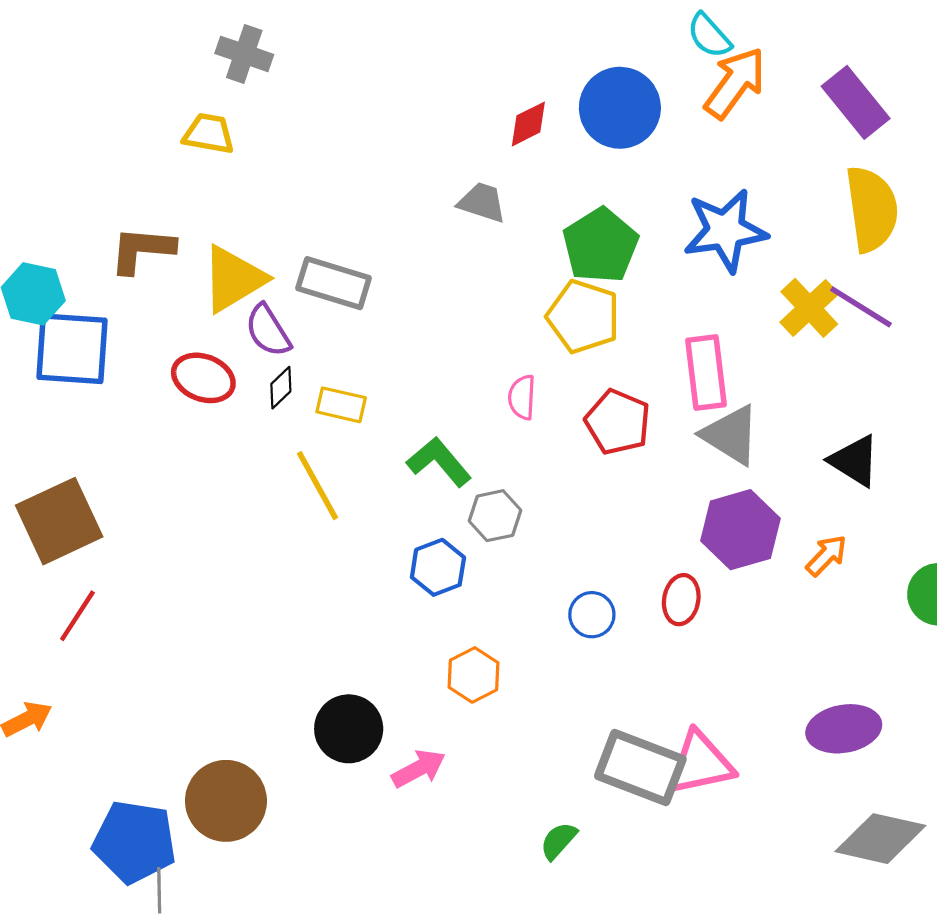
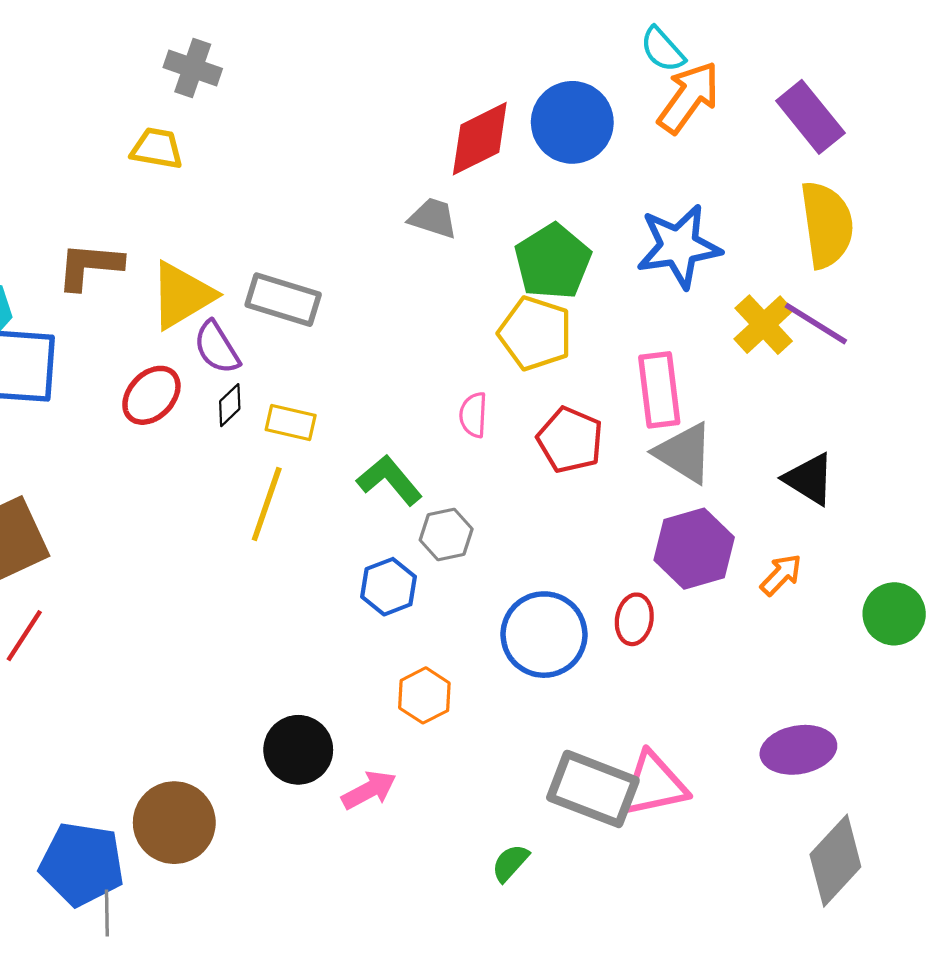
red diamond: (528, 124) -> (480, 139), size x1.6
red ellipse: (203, 378) -> (151, 395), turned -68
yellow line: (317, 486) -> (267, 504), turned 48
blue circle: (592, 615) -> (544, 635), size x1.8
gray diamond: (880, 839) -> (835, 861), turned -60

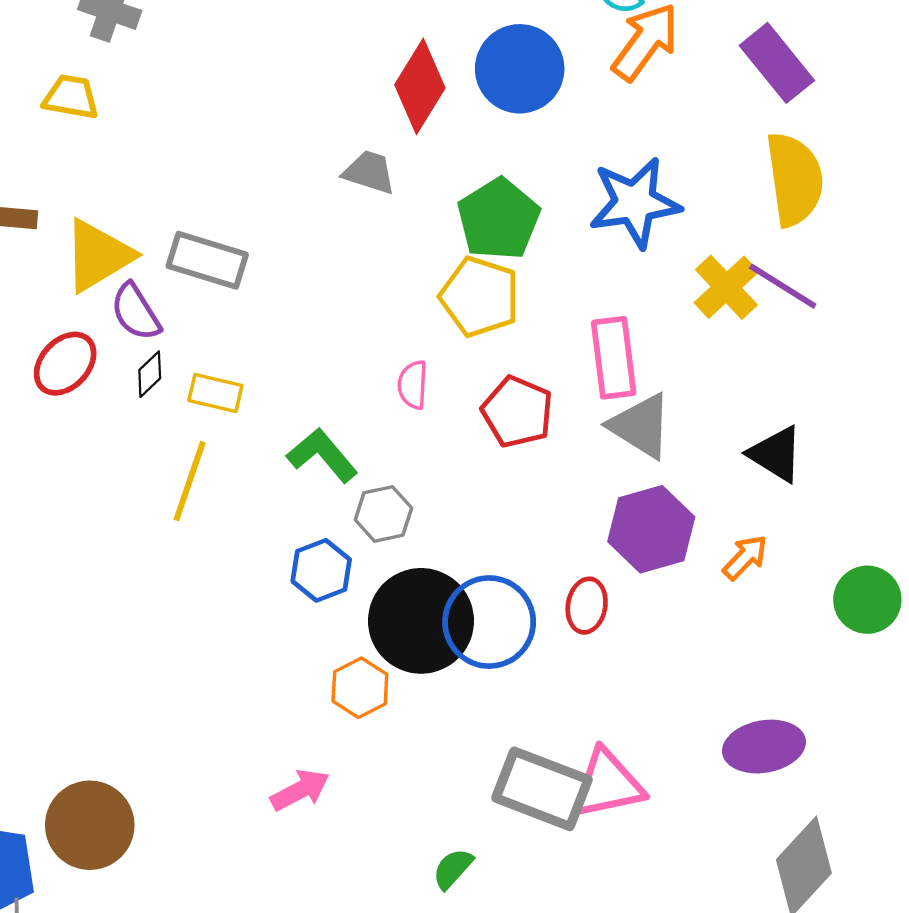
red diamond: (480, 139) -> (420, 86), turned -32
black circle: (298, 750) -> (421, 621), moved, size x1.4

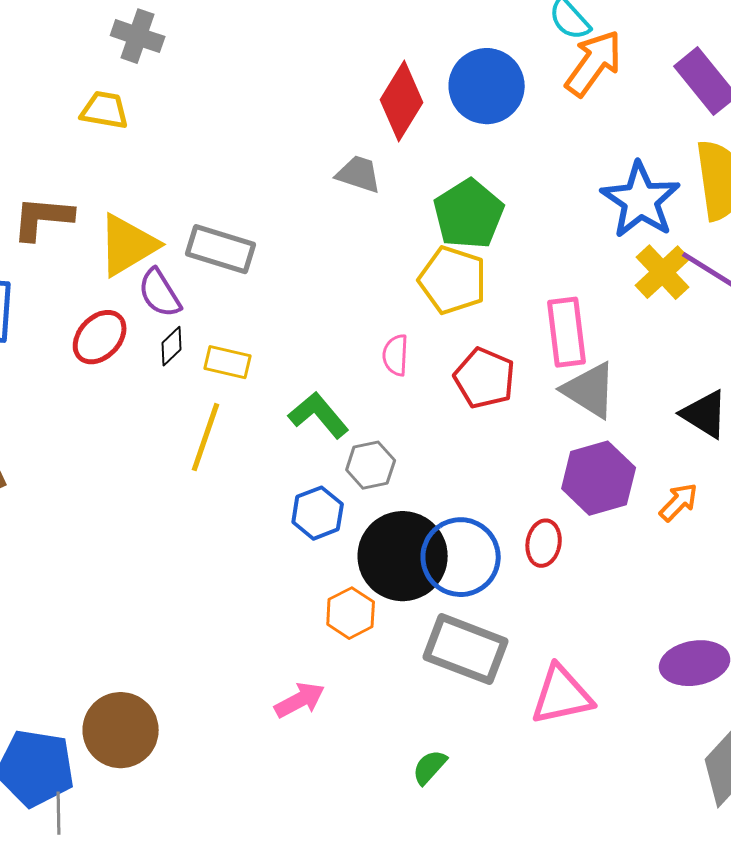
blue star: (635, 203) -> (641, 200), moved, turned -30
gray rectangle: (542, 789) -> (466, 649), moved

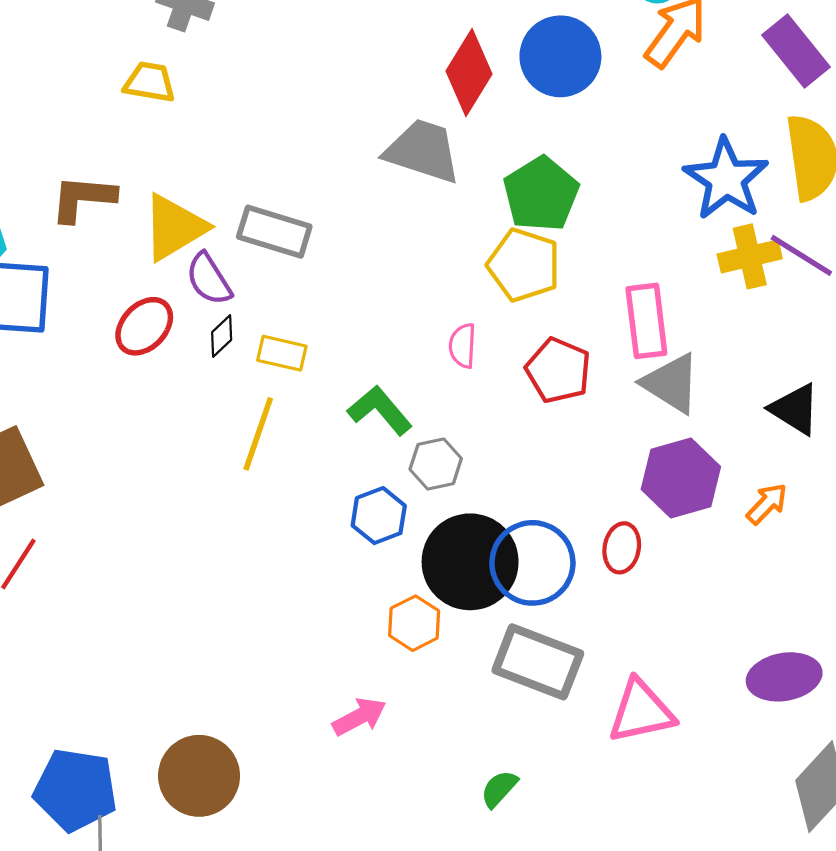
gray trapezoid: (359, 174) -> (423, 151), size x1.6
yellow cross: (663, 272) -> (750, 256), turned 30
brown circle: (121, 730) -> (199, 776), moved

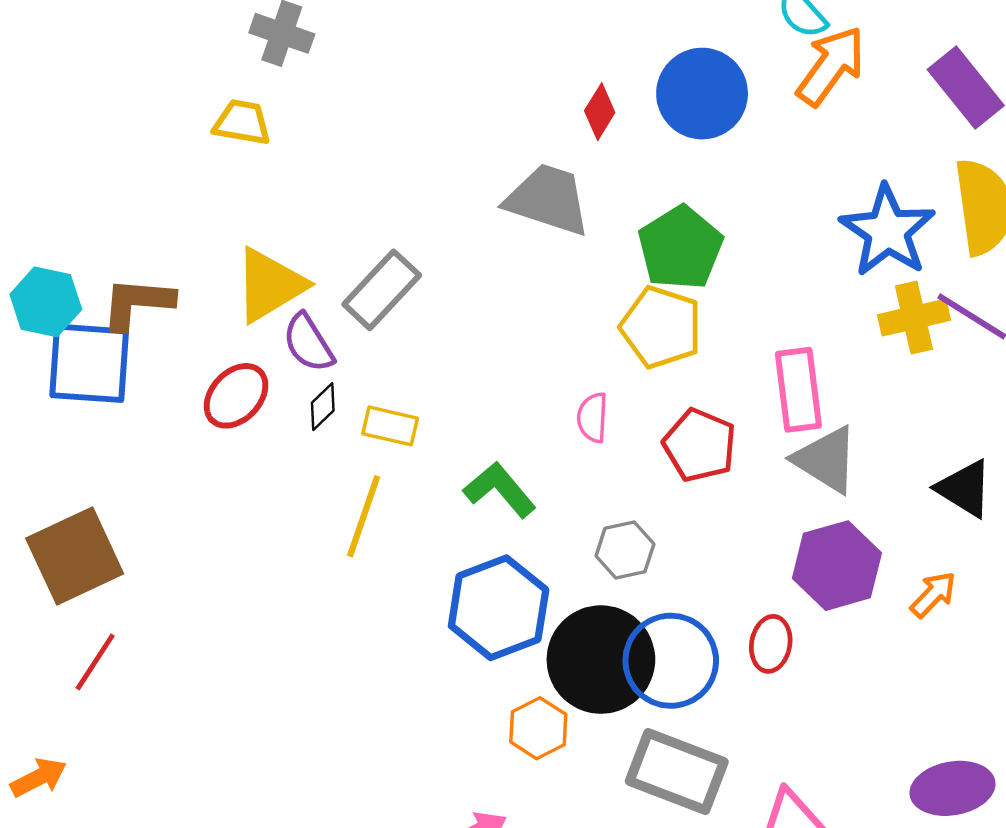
red diamond: (469, 72) -> (600, 112), size x0.6
brown L-shape: (83, 198) -> (137, 303), moved
gray rectangle: (274, 232) -> (382, 290), turned -64
gray hexagon: (436, 464) -> (625, 550), moved
blue hexagon: (379, 516) -> (499, 608), size x1.6

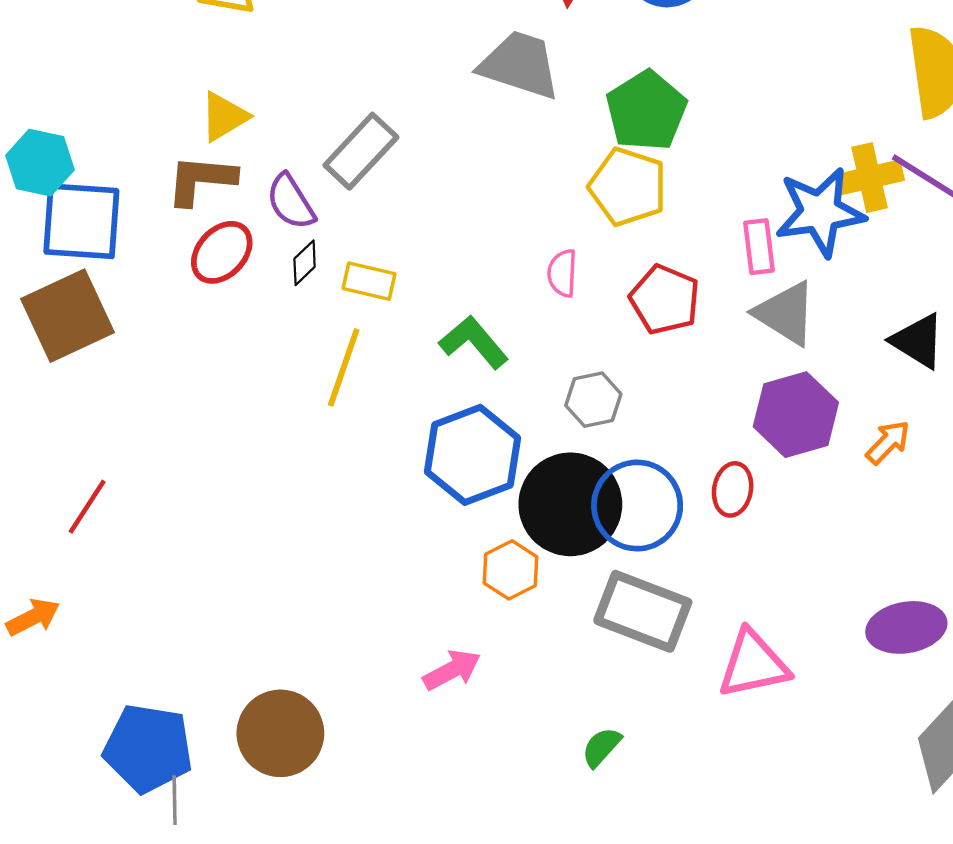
blue star: (888, 231) -> (820, 212), moved, turned 30
yellow triangle: (270, 285) -> (224, 117), moved, size x0.7
brown L-shape: (137, 303) -> (201, 180), moved
pink rectangle: (798, 390) -> (759, 247), size x0.7
brown square: (75, 556) -> (68, 316), moved

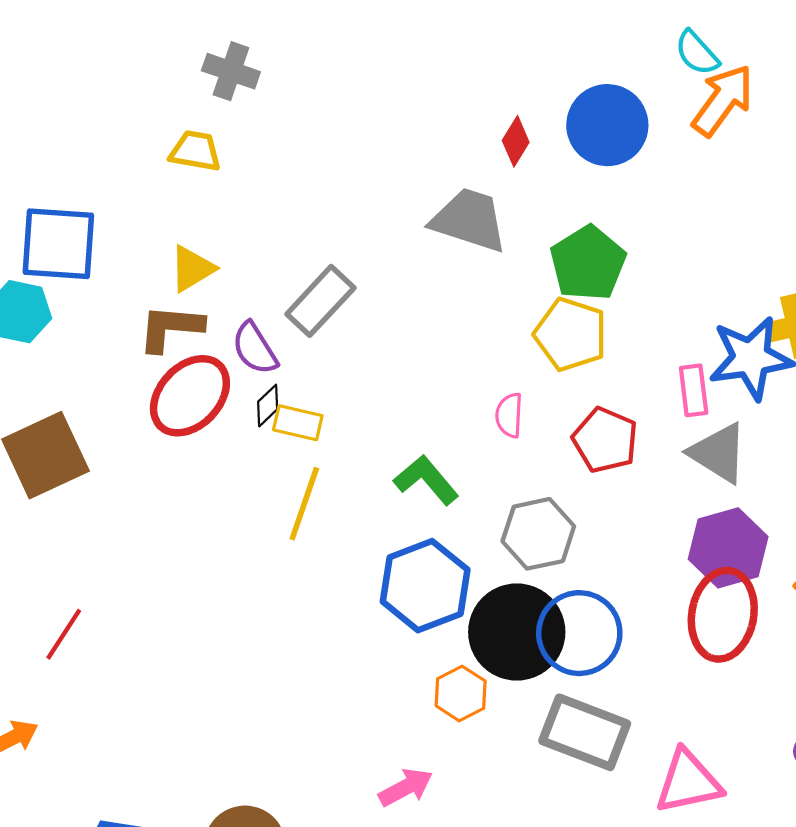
blue square: (81, 221) -> (58, 244), moved
red ellipse: (222, 252) -> (190, 396), size x1.4
yellow rectangle: (369, 281) -> (298, 423), moved
gray hexagon: (593, 400) -> (538, 534), size x1.4
red ellipse: (733, 489) -> (723, 615), moved, size x1.8

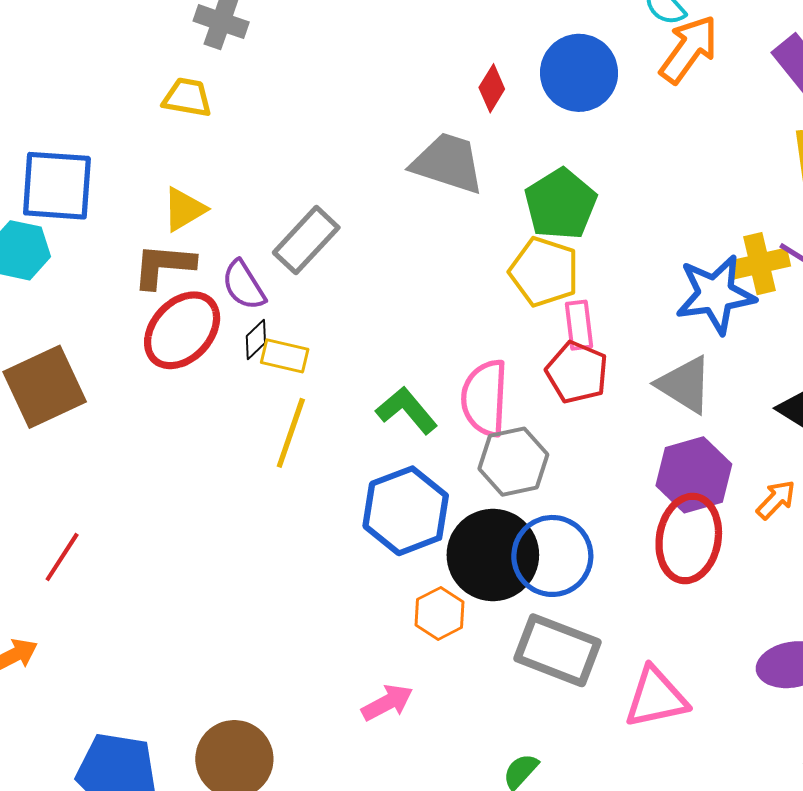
pink rectangle: (694, 390) -> (579, 325), moved
pink semicircle: (509, 415) -> (485, 398), moved, size x1.8

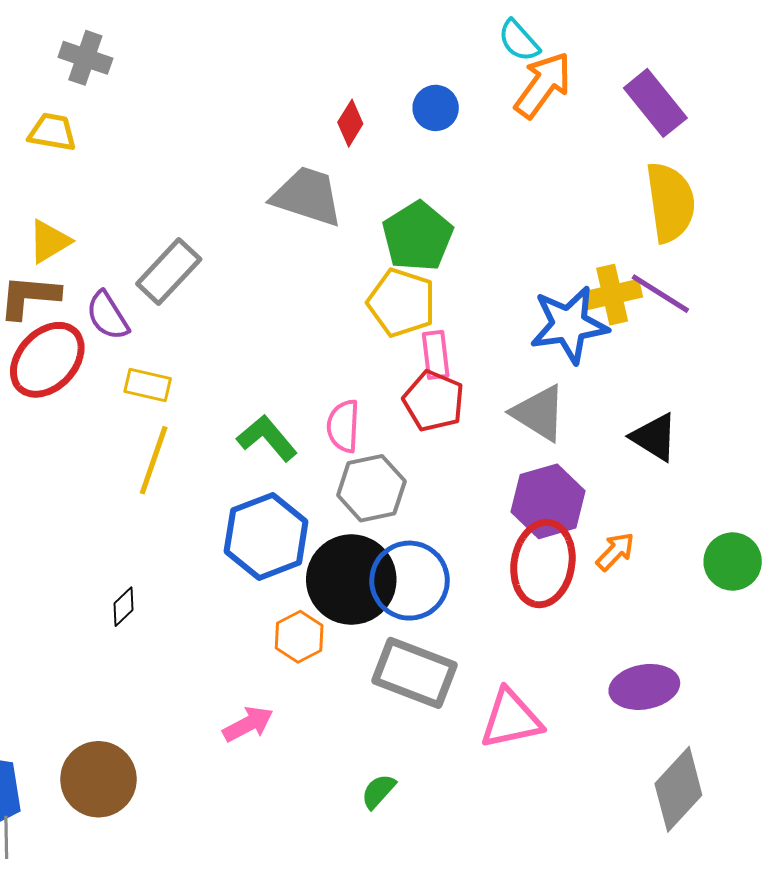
blue circle: (579, 73) -> (436, 108), size x0.6
black diamond: (256, 340) -> (124, 607), moved
pink semicircle: (485, 398) -> (343, 426), size x0.7
orange arrow: (776, 500) -> (615, 551), moved

